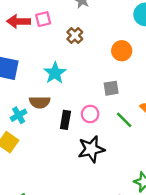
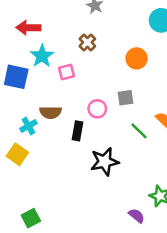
pink square: (43, 19) -> (67, 72), moved
cyan star: (55, 73) -> (42, 56), moved
pink circle: (90, 114) -> (97, 109), moved

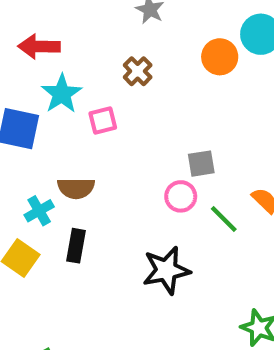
orange circle: (137, 58) -> (220, 57), moved
pink circle: (97, 109) -> (181, 196), moved
black rectangle: (78, 131) -> (76, 246), moved

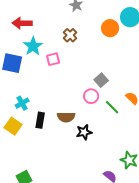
gray square: (201, 164) -> (101, 80), turned -32
brown semicircle: (76, 188) -> (66, 117), moved
black star: (166, 270) -> (84, 132), size x0.7

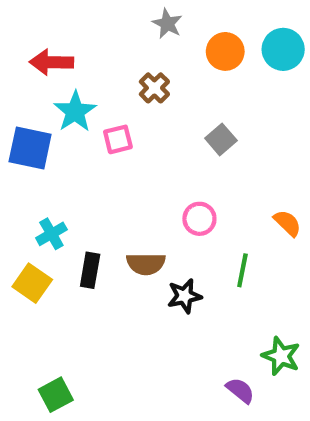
orange circle: (110, 28) -> (225, 51), moved
gray square: (101, 80) -> (221, 139), moved
green line: (112, 107) -> (242, 270), moved, turned 56

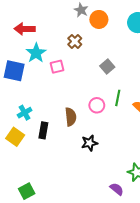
orange circle: (225, 51) -> (99, 19), moved
brown semicircle: (146, 264) -> (71, 117), moved, turned -96
green line: (242, 270) -> (118, 98), moved

